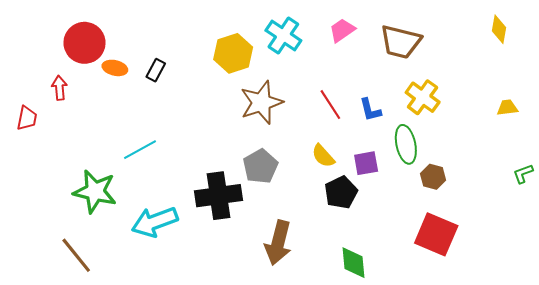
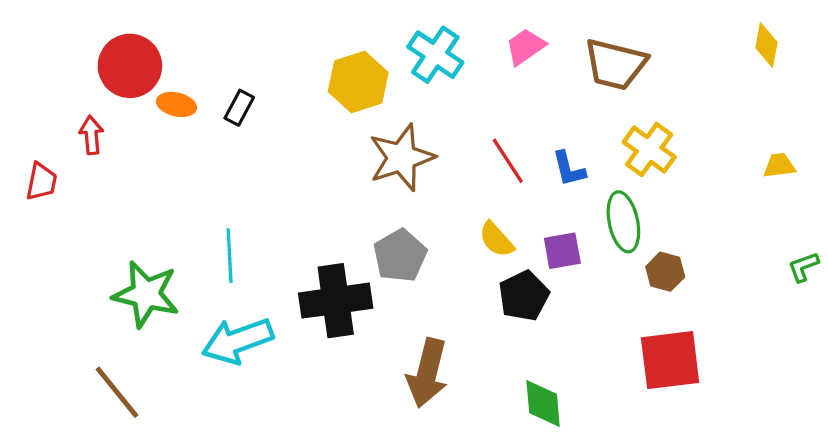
cyan line: (140, 150) -> (230, 256), moved, turned -64
red square: (436, 234) -> (670, 360), turned -30

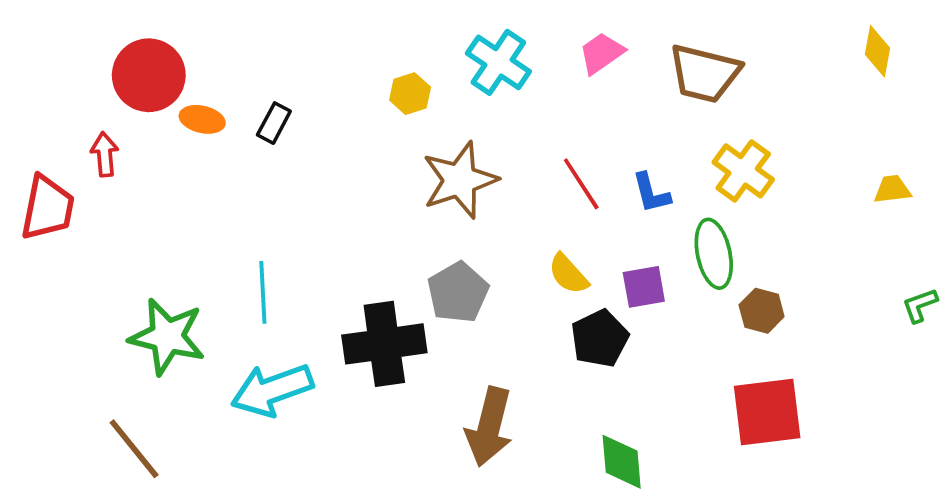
yellow hexagon: (358, 82) -> (410, 94), size x0.6
red trapezoid: (41, 182) -> (48, 208), size x1.5

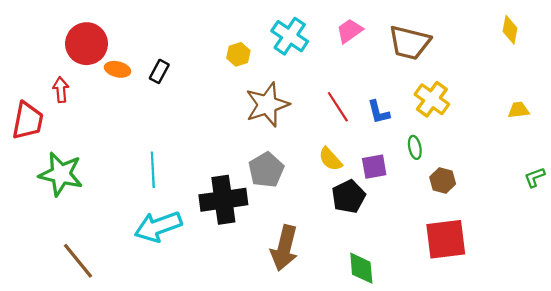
green ellipse: (714, 254) -> (415, 147), size x0.6
green star: (167, 337) -> (61, 174), moved

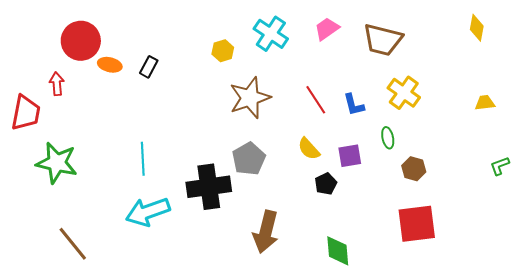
black pentagon: (349, 197) -> (326, 184), size x0.7

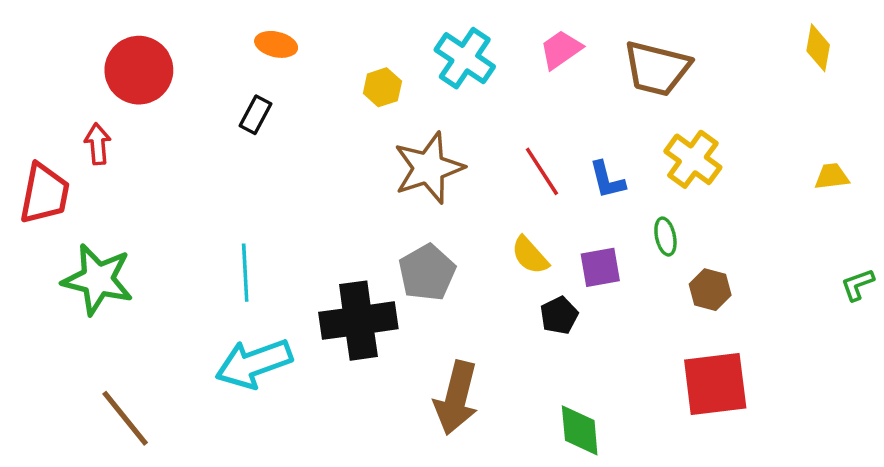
orange ellipse: (110, 65) -> (276, 44), moved

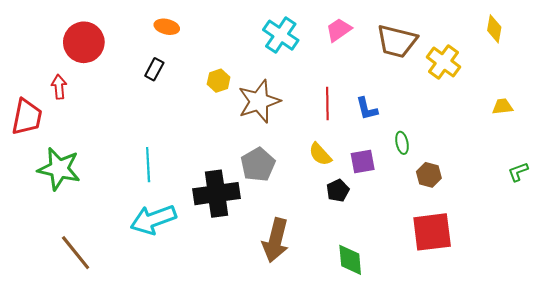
yellow hexagon: (382, 87) -> (219, 81), moved
yellow cross: (693, 159) -> (443, 62), moved
red line: (542, 171) -> (327, 103), turned 32

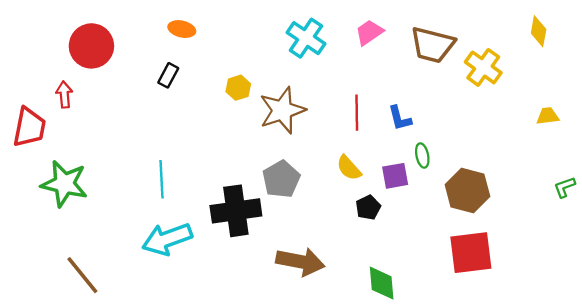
green ellipse: (402, 143) -> (422, 155), moved
brown hexagon: (429, 175) -> (467, 190), size x1.6
brown arrow: (276, 240) -> (300, 262), turned -93

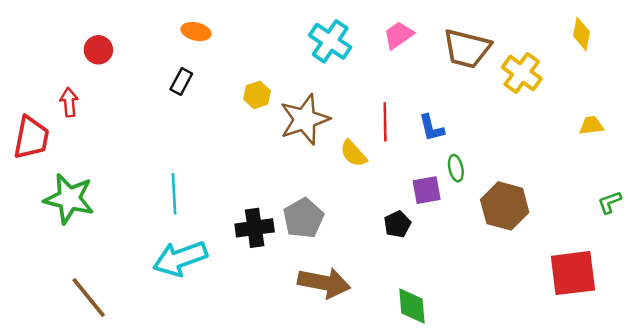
red circle: (91, 46) -> (98, 50), size x0.6
yellow semicircle: (349, 168) -> (353, 154), moved
gray pentagon: (281, 179) -> (303, 218), moved
black cross: (236, 211) -> (255, 228), size x0.7
red square: (471, 253) -> (573, 273), moved

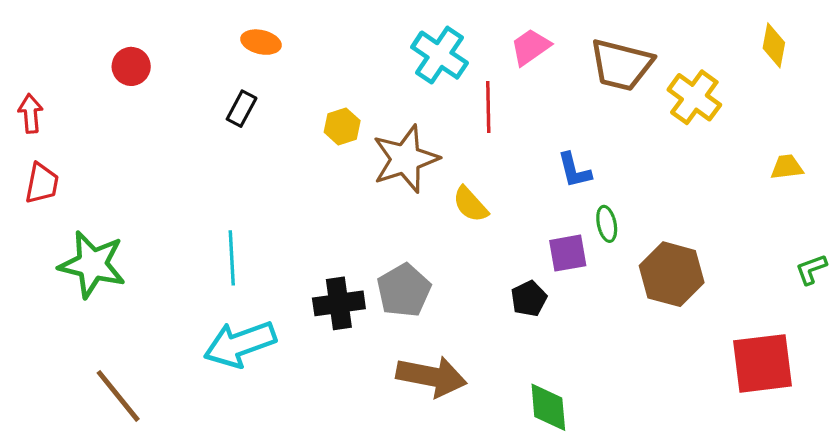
red arrow: (69, 102) -> (31, 113), moved
red line: (385, 122) -> (488, 107), moved
red trapezoid: (31, 138) -> (42, 183), size x0.7

